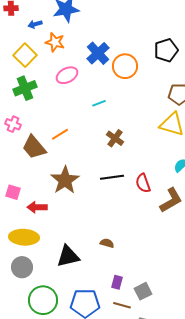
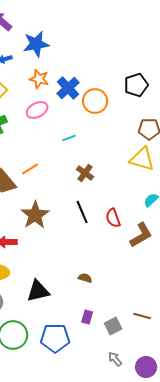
orange star: (55, 42) -> (39, 79), moved
black line: (112, 177) -> (82, 212), turned 75
brown semicircle: (107, 243) -> (85, 278), moved
brown line: (122, 305) -> (142, 316), moved

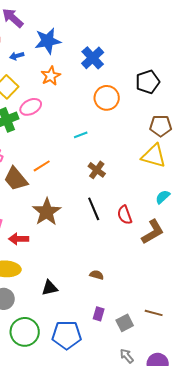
orange star: (39, 79) -> (51, 76), turned 30
blue cross: (68, 88) -> (93, 58), moved
pink ellipse: (37, 110) -> (31, 107), moved
black triangle: (38, 291) -> (50, 288), size x0.7

